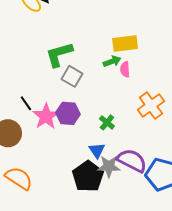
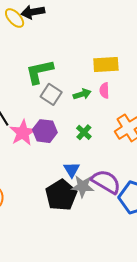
green arrow: (112, 61) -> (82, 94), moved
green cross: (107, 122) -> (84, 132), moved

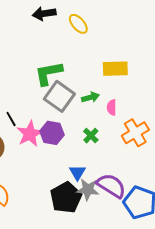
yellow ellipse: (15, 18) -> (78, 24), moved
pink semicircle: (104, 90) -> (112, 107), moved
gray square: (51, 94) -> (59, 96), size x1.4

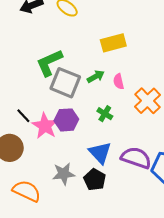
blue triangle: (77, 172) -> (100, 153), size x1.4
gray star: (88, 190) -> (64, 174), moved
black pentagon: (66, 197) -> (95, 180), size x0.7

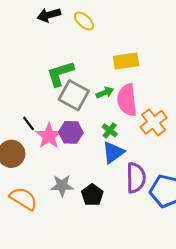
pink semicircle: (119, 81) -> (127, 100), size x2.0
blue triangle: (100, 153) -> (113, 152), moved, turned 30
purple semicircle: (136, 158) -> (136, 178), turned 64

